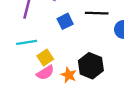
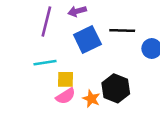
blue square: (65, 21) -> (87, 40), size x1.5
yellow square: (45, 57) -> (66, 79), turned 35

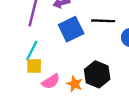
cyan line: (45, 63) -> (32, 51), turned -54
yellow square: (66, 79) -> (34, 66), moved

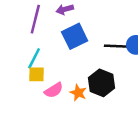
black line: (103, 21) -> (116, 46), moved

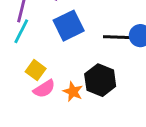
cyan line: (34, 58) -> (21, 31), moved
yellow square: (37, 74) -> (36, 70), moved, turned 35

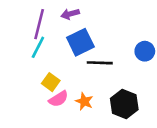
black line: (117, 37) -> (100, 63), moved
black hexagon: (100, 80) -> (124, 104), moved

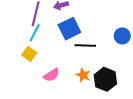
yellow square: (51, 82) -> (29, 54), moved
orange star: (84, 101) -> (83, 75), moved

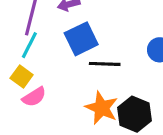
pink semicircle: (51, 75) -> (34, 97), moved
orange star: (83, 75) -> (102, 108), size x1.5

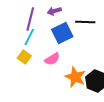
black line: (105, 64) -> (85, 22), moved
pink semicircle: (34, 97) -> (52, 59), moved

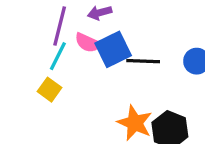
black line: (85, 22) -> (143, 61), moved
pink semicircle: (52, 59) -> (88, 43), moved, turned 56

